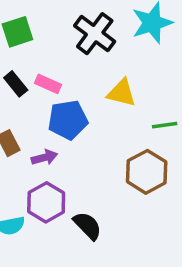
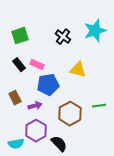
black cross: (95, 34) -> (63, 37), size x0.7
green line: (165, 125) -> (99, 106), moved
brown hexagon: (147, 172) -> (70, 114), moved

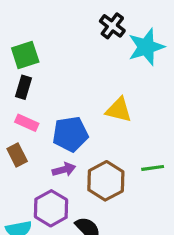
black cross: (63, 37) -> (112, 26), moved
black rectangle: (19, 65) -> (24, 87), moved, turned 56
pink rectangle: (37, 65) -> (27, 123), moved
purple arrow: (35, 106) -> (64, 170), moved

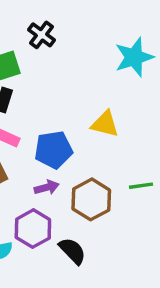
black cross: (112, 26) -> (42, 35), moved

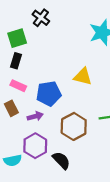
purple arrow: (47, 187) -> (35, 116), moved

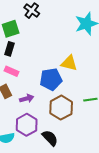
blue pentagon: (49, 94) -> (51, 79), moved

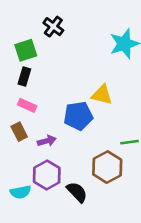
brown hexagon: (61, 108) -> (107, 167), moved

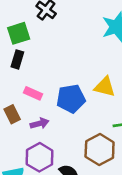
yellow triangle: (102, 95) -> (105, 87), moved
pink rectangle: (27, 105) -> (33, 93), moved

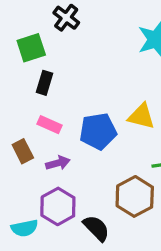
black rectangle: (17, 59) -> (45, 83), moved

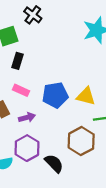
yellow triangle: (141, 116) -> (86, 96), moved

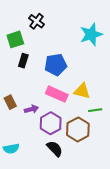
pink rectangle: (21, 90) -> (57, 94), moved, size x1.5
blue pentagon: (55, 95) -> (56, 65), moved
purple hexagon: (27, 148) -> (51, 123), moved

